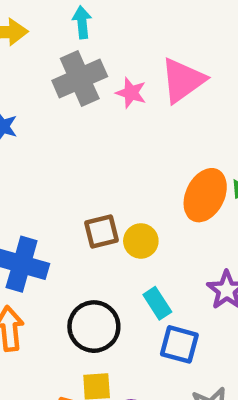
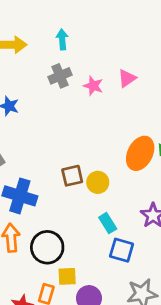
gray cross: (80, 79) -> (60, 76), size x0.7
pink triangle: (183, 80) -> (127, 78), size x0.6
black circle: (94, 327) -> (47, 247), moved

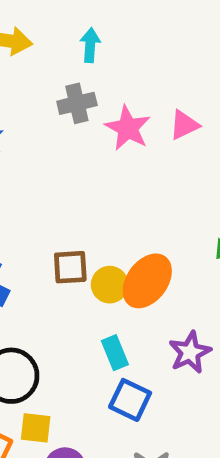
pink star: (93, 86) -> (128, 128), size x1.4
orange ellipse: (140, 153) -> (147, 281), moved

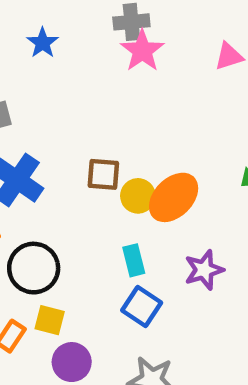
pink star: (128, 128) -> (142, 51), moved

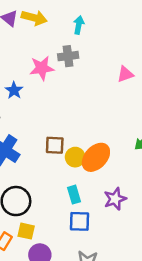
blue star: (43, 43) -> (14, 90), moved
pink star: (142, 51) -> (42, 68), moved, turned 30
blue square: (142, 307) -> (79, 221), turned -30

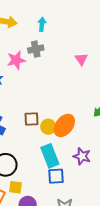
pink triangle: (125, 74) -> (81, 59), turned -40
cyan rectangle: (74, 195) -> (50, 156), size x1.6
purple star: (115, 199) -> (82, 156), turned -30

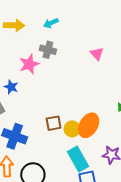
cyan arrow: (42, 24) -> (51, 23), turned -112
gray cross: (36, 49) -> (48, 50), turned 35

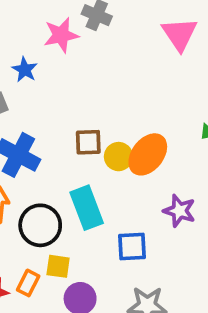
pink triangle: (97, 54) -> (180, 34), size x1.5
cyan rectangle: (78, 159) -> (87, 208), moved

